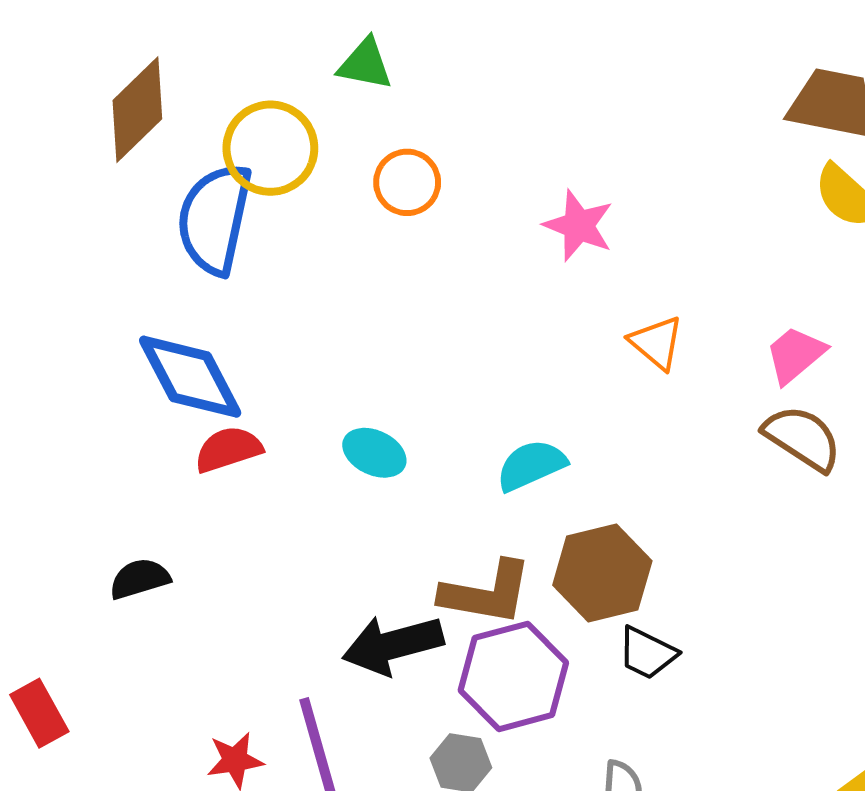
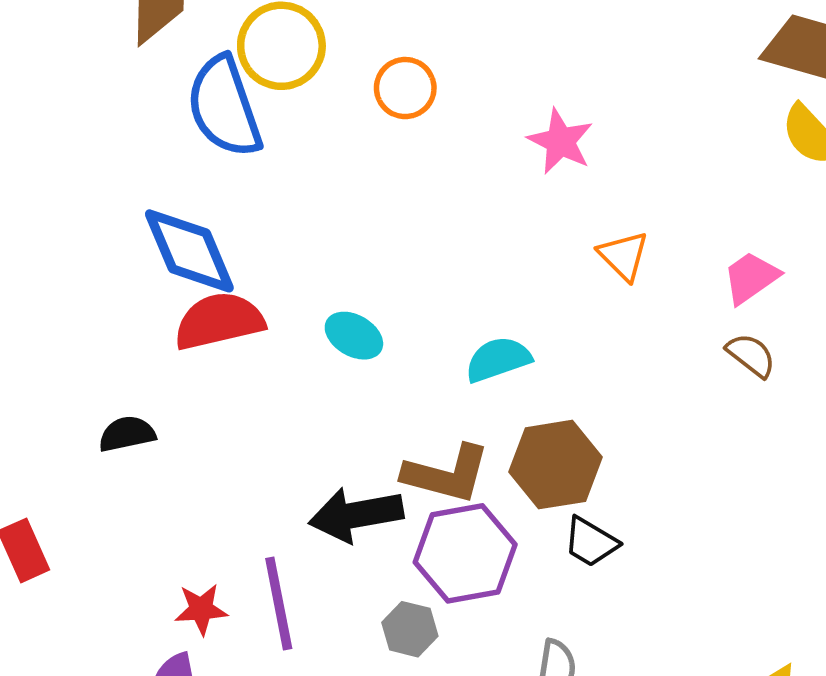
blue semicircle: (215, 219) -> (224, 107), turned -36
brown semicircle: (802, 438) -> (751, 355), size x0.7
red semicircle: (228, 449) -> (219, 321), size x1.4

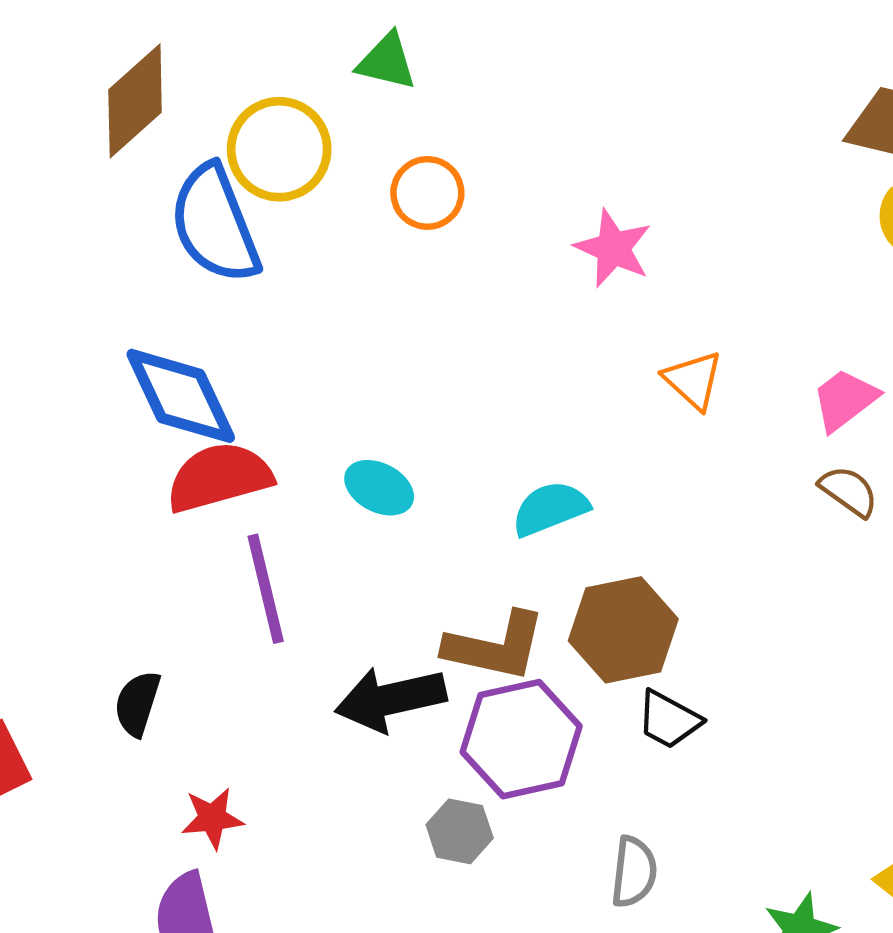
black semicircle: (127, 434) -> (137, 704), moved, turned -58
purple line: (279, 604) -> (266, 589), moved

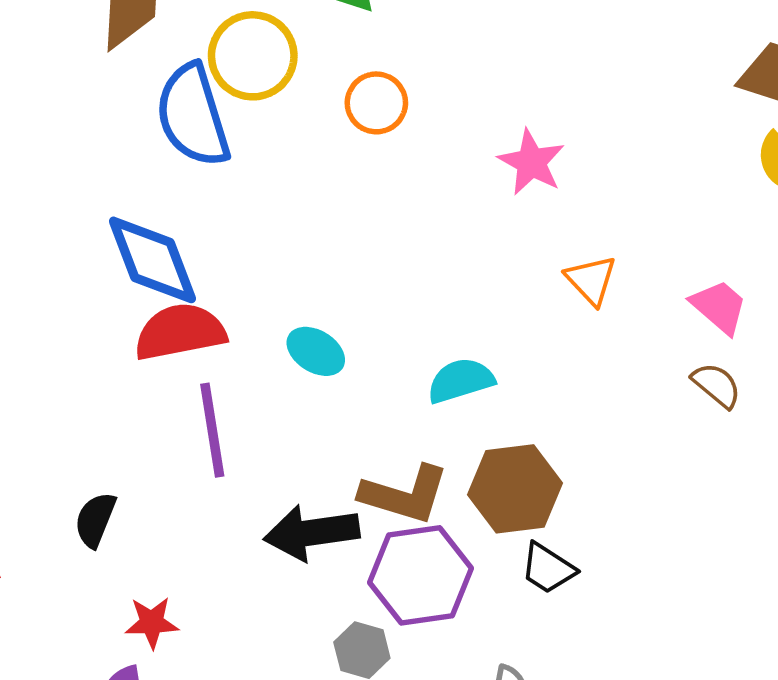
pink trapezoid: (845, 400) -> (719, 307), turned 74

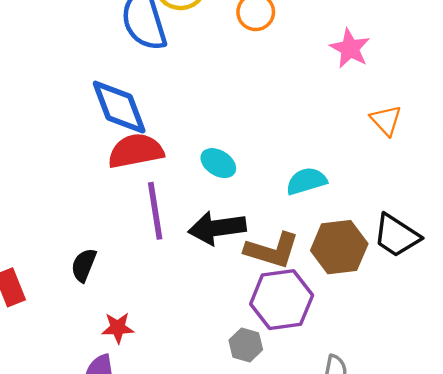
black arrow: (312, 533) -> (217, 228), moved
black trapezoid: (548, 568) -> (397, 236), moved, size x1.4

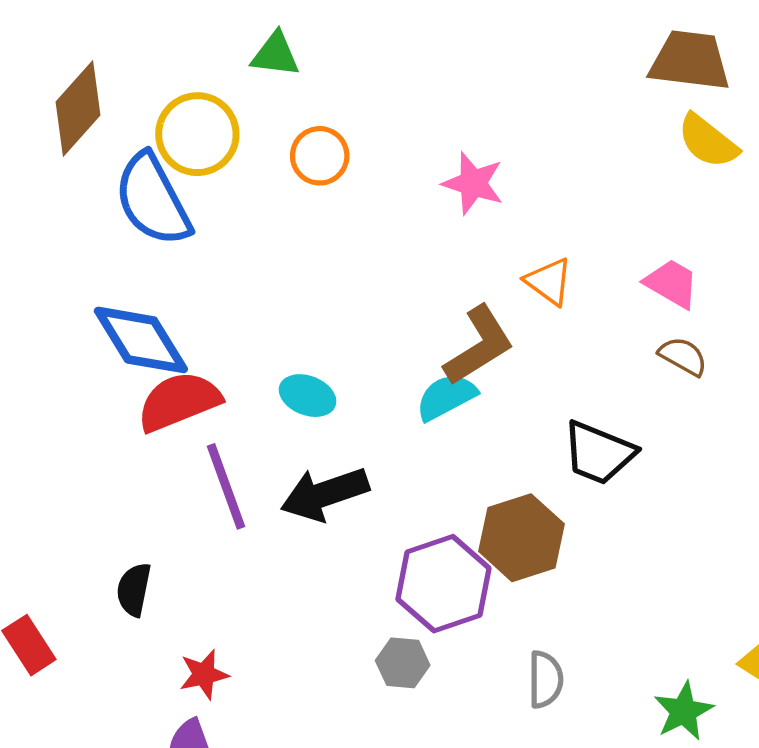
brown hexagon: (339, 247) -> (521, 538), moved
brown L-shape: (272, 250) -> (479, 346), moved, turned -38

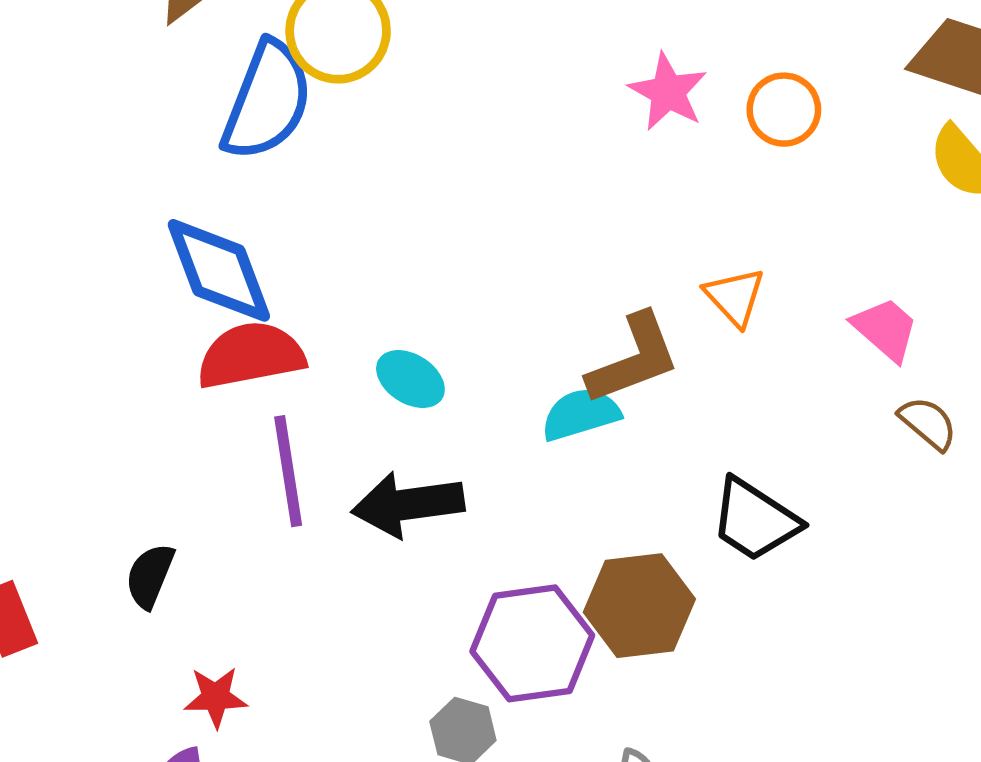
orange circle: (320, 156) -> (784, 110), moved
pink star: (473, 183) -> (668, 92), moved
blue semicircle: (153, 200) -> (267, 101), turned -142
brown semicircle: (683, 356) -> (928, 423), moved

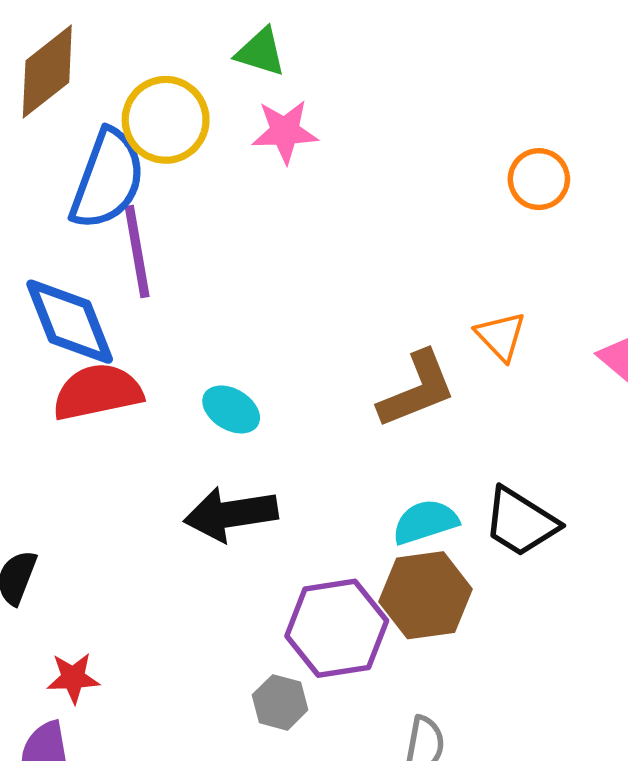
pink star: (668, 92) -> (285, 132), moved, turned -30
cyan semicircle: (581, 414) -> (425, 522), moved
purple line: (288, 471) -> (137, 251), moved

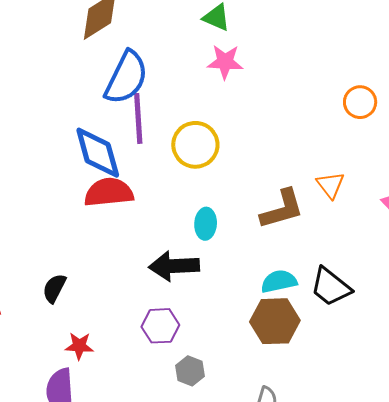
yellow circle: (166, 120) -> (195, 145), moved
cyan ellipse: (231, 409) -> (206, 224), moved, turned 56
purple hexagon: (337, 628) -> (160, 326), moved, size x0.7

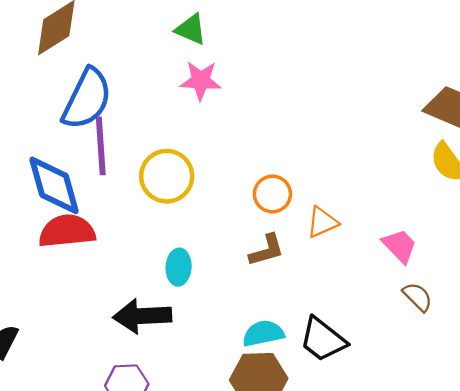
orange circle: (360, 102) -> (272, 194), moved
orange triangle: (330, 185) -> (322, 222), turned 44
brown L-shape: (282, 209) -> (267, 250), size x0.7

